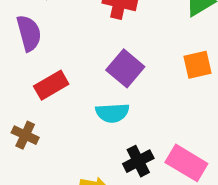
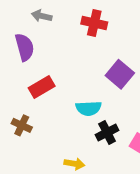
purple square: (125, 68) -> (120, 74), moved
black cross: (138, 161) -> (107, 132), moved

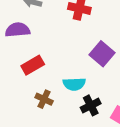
purple semicircle: (25, 47) -> (18, 30), turned -80
brown cross: (22, 125) -> (44, 99), moved

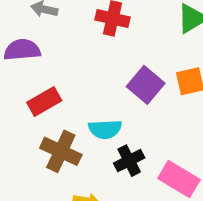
brown cross: (44, 99) -> (61, 151), size x1.5

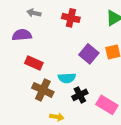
red rectangle: (44, 102) -> (34, 63), turned 54

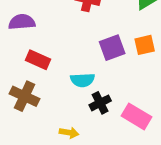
purple square: (89, 54) -> (112, 48), turned 30
brown cross: (43, 90) -> (24, 96), moved

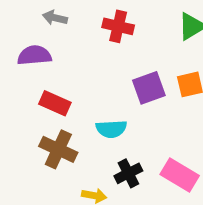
brown cross: (24, 96) -> (58, 149), moved
black cross: (100, 103) -> (128, 173), moved

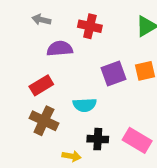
purple semicircle: (34, 55) -> (60, 49), moved
red rectangle: (55, 103) -> (41, 85), turned -55
black cross: (128, 173) -> (98, 139), turned 30

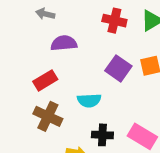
red cross: (90, 26) -> (114, 21), moved
purple square: (114, 73) -> (118, 68), turned -35

